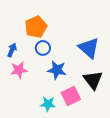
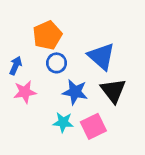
blue triangle: (89, 48) -> (101, 56), moved
black triangle: (93, 80) -> (113, 91), moved
cyan star: (48, 104) -> (63, 122), moved

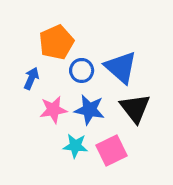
blue circle: (57, 63) -> (82, 70), moved
blue arrow: (16, 66) -> (31, 78), moved
pink star: (25, 92) -> (53, 110), moved

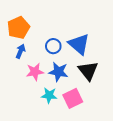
orange pentagon: (56, 42) -> (18, 28), moved

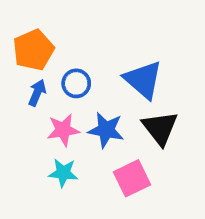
blue circle: (53, 46) -> (76, 83), moved
cyan star: (49, 95) -> (63, 173), moved

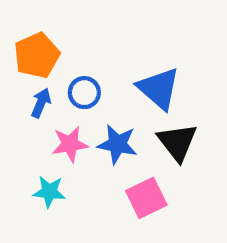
cyan star: (63, 173) -> (49, 192), moved

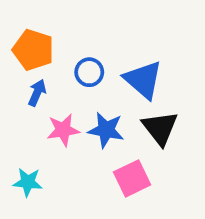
orange pentagon: (37, 55) -> (33, 50), turned -30
blue circle: (84, 93) -> (89, 72), moved
cyan star: (49, 192) -> (28, 182), moved

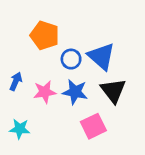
orange pentagon: (33, 50) -> (45, 35), moved
blue circle: (89, 72) -> (71, 59), moved
blue arrow: (37, 93) -> (16, 81), moved

